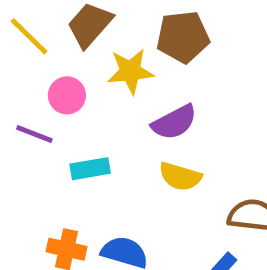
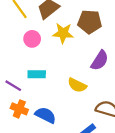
purple semicircle: (174, 122) -> (100, 60), moved, turned -40
purple line: (34, 134) -> (13, 86), moved

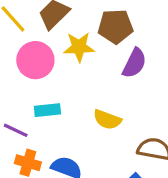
pink circle: (32, 39) -> (35, 60), size x1.5
purple semicircle: (100, 60) -> (134, 63), moved

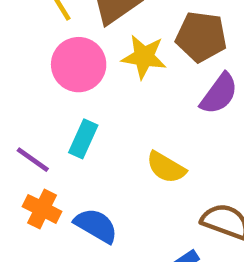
cyan rectangle: (47, 110) -> (83, 139), turned -70

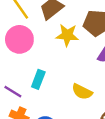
pink circle: (79, 65) -> (19, 39), moved

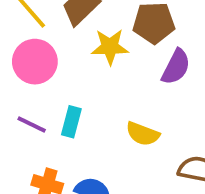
purple line: (13, 92) -> (32, 125), moved

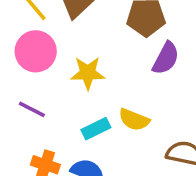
yellow star: (110, 47) -> (88, 73), moved
cyan rectangle: (71, 122) -> (96, 129), moved, turned 48

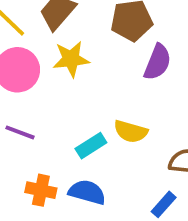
yellow star: (88, 73) -> (71, 59), moved

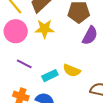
purple line: (20, 132) -> (24, 64), moved

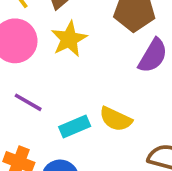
yellow star: (45, 29) -> (69, 39), turned -30

